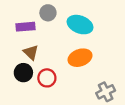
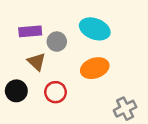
gray circle: (48, 13) -> (57, 42), moved
black circle: (23, 73) -> (16, 91), moved

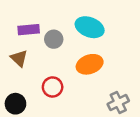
brown triangle: (37, 62) -> (19, 58), moved
black circle: (16, 91) -> (15, 104), moved

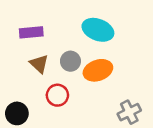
gray circle: (54, 39) -> (70, 61), moved
brown triangle: (19, 58) -> (39, 64), moved

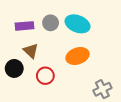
gray circle: (70, 61) -> (51, 23), moved
black circle: (17, 113) -> (14, 68), moved

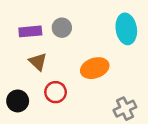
cyan ellipse: (78, 24) -> (126, 29), moved, turned 60
black circle: (14, 68) -> (18, 101), moved

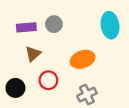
brown triangle: (38, 62) -> (33, 54), turned 35
gray cross: (125, 109) -> (87, 95), moved

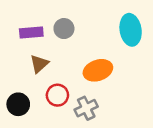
gray cross: (87, 95) -> (86, 108), moved

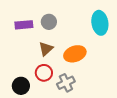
brown triangle: (39, 64) -> (46, 49), moved
black circle: (18, 104) -> (21, 86), moved

